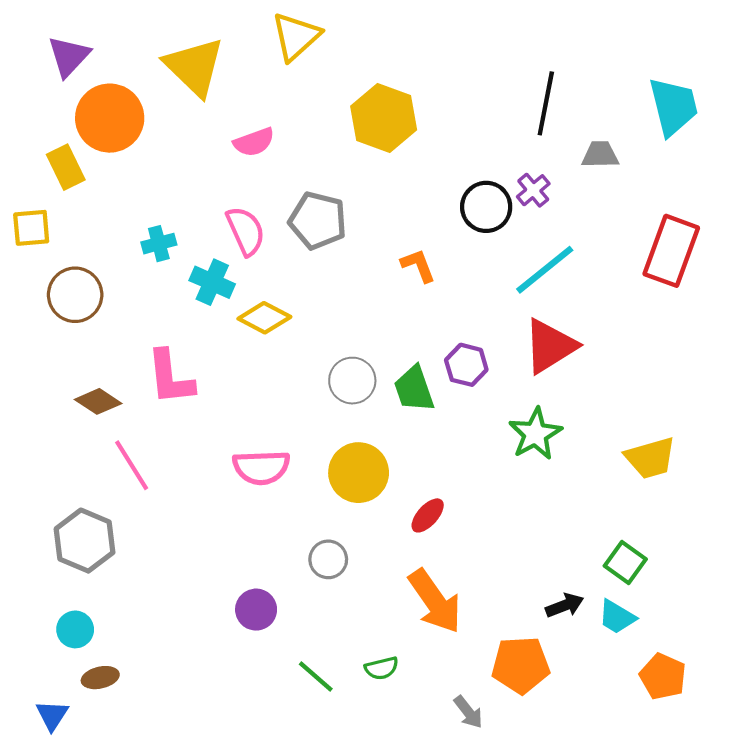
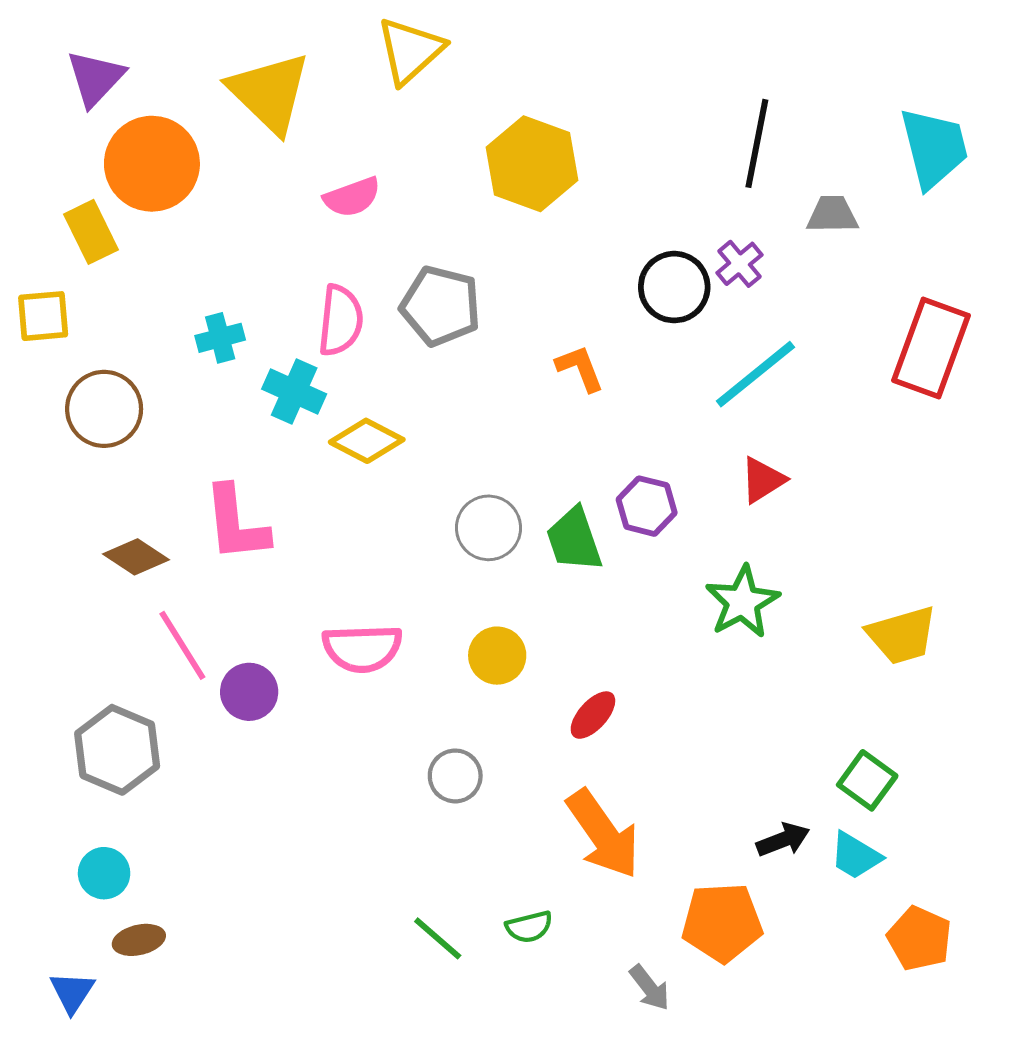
pink semicircle: (246, 231) -> (341, 320), turned 30
red triangle: (550, 346) -> (763, 480), size x0.6
yellow circle: (359, 473) -> (497, 656), size x0.7
purple circle: (256, 610) -> (249, 692), moved

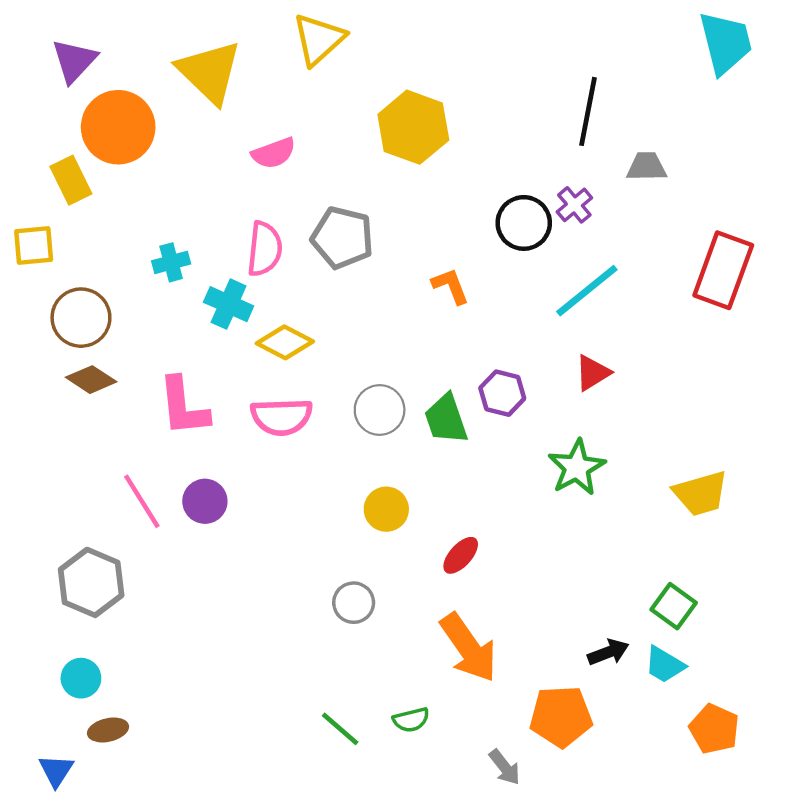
cyan trapezoid: (934, 148) -> (725, 43), moved
brown diamond: (136, 557) -> (91, 380), moved
pink semicircle: (362, 648) -> (282, 417), moved
purple circle: (249, 692) -> (205, 501), moved

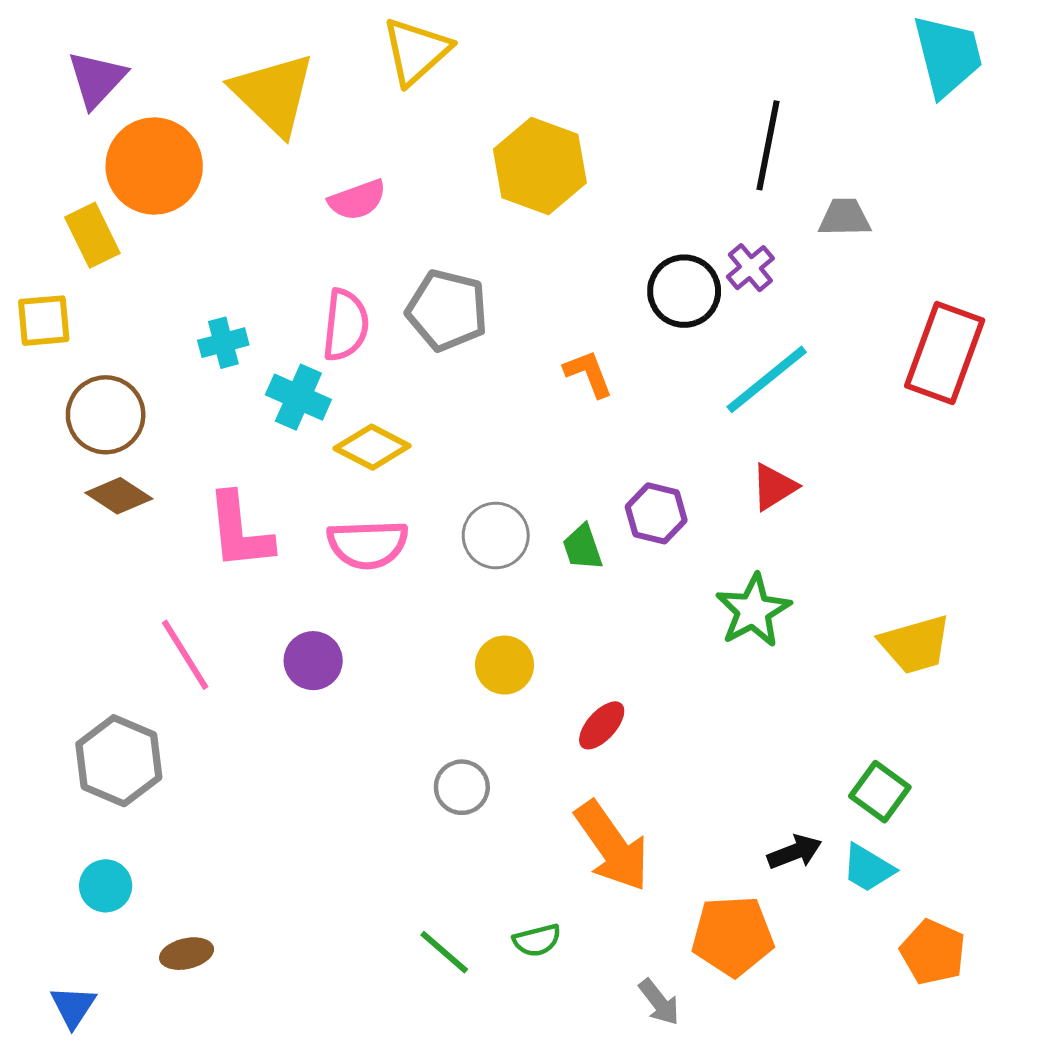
green trapezoid: (446, 419) -> (583, 547), size x0.7
purple circle: (205, 501) -> (313, 661), moved
brown ellipse: (108, 730) -> (187, 954), moved

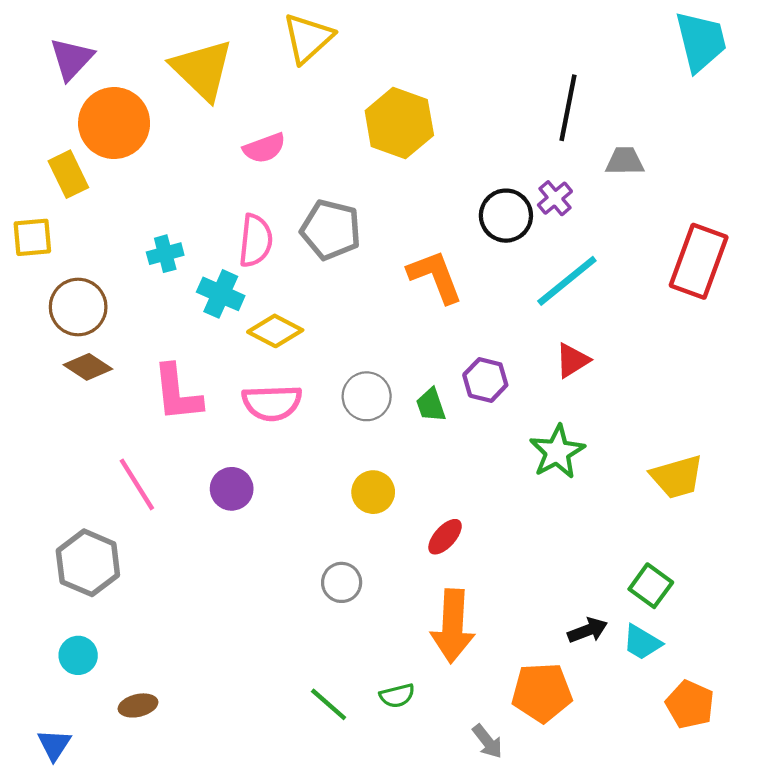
orange L-shape: (588, 374) -> (435, 277), size x1.5
orange arrow: (612, 846) -> (453, 626), turned 38

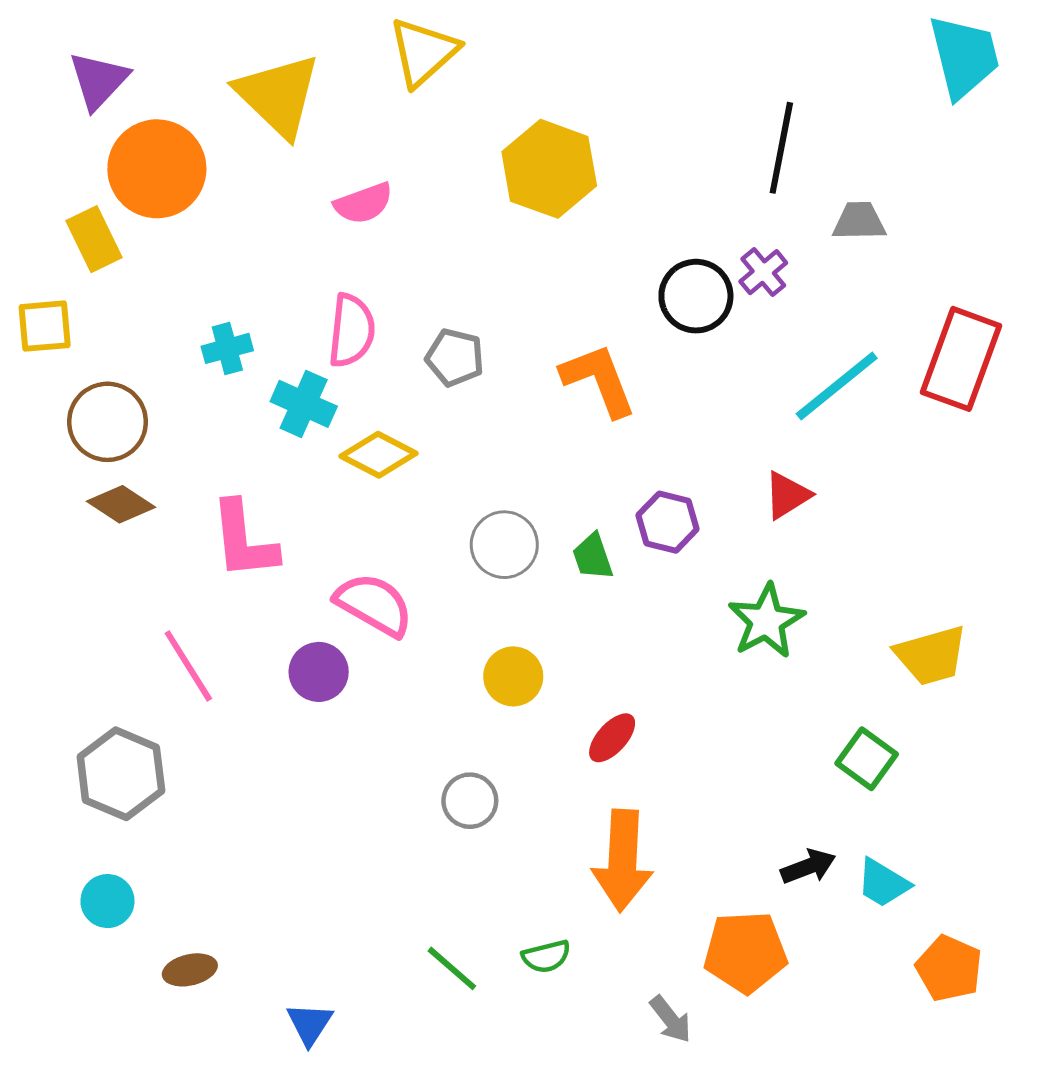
gray pentagon: (331, 230) -> (455, 357), moved, size x0.7
cyan line: (567, 281) -> (837, 386), moved
pink semicircle: (272, 403) -> (374, 605), moved, turned -148
green square: (651, 586) -> (867, 759), moved
blue triangle: (54, 745) -> (310, 1024), moved

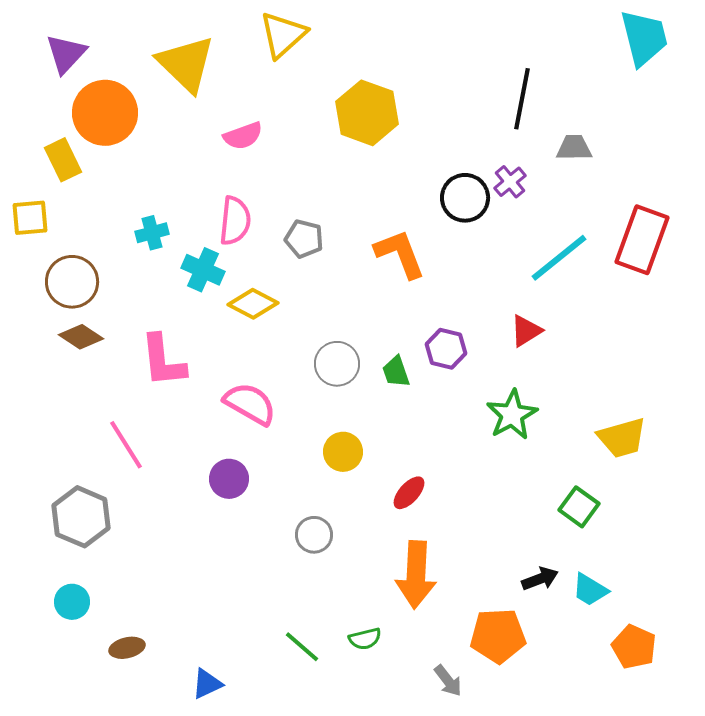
purple circle: (319, 672) -> (229, 479), moved
blue triangle: (310, 1024) -> (207, 684), turned 32

